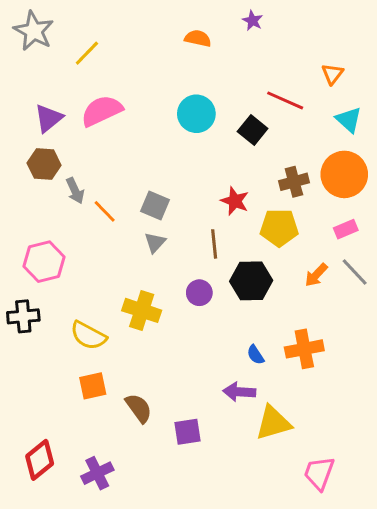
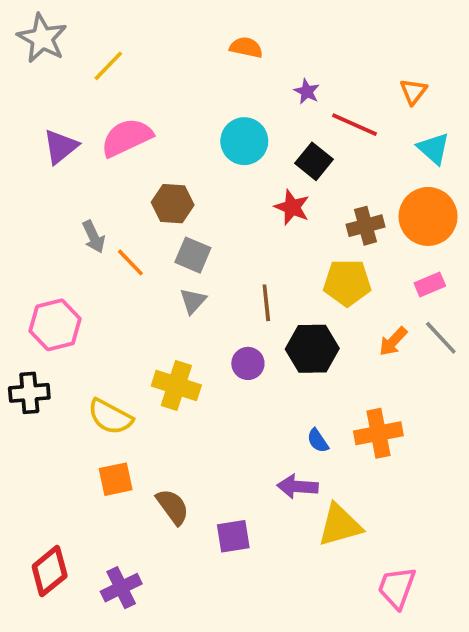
purple star: (253, 21) -> (307, 92), moved
brown hexagon: (44, 164) -> (173, 204), moved
red star: (235, 201) -> (292, 207), moved

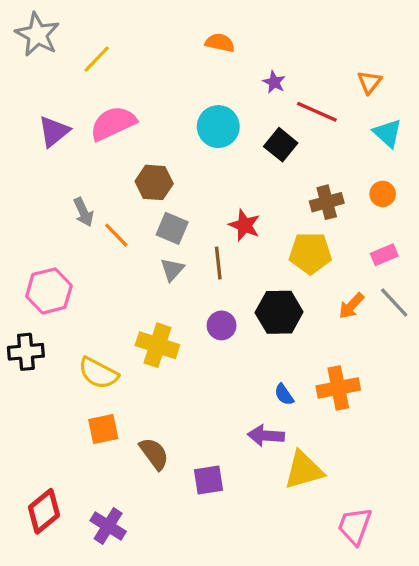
red star: (292, 207) -> (245, 225), moved
orange circle: (428, 216) -> (383, 194), size x0.5
brown line: (266, 303) -> (218, 263), moved
purple cross: (121, 588) -> (108, 526), turned -32

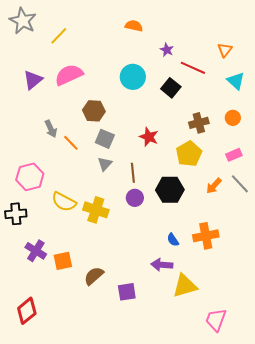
yellow pentagon: (310, 253) -> (189, 154), turned -30
brown line: (218, 263) -> (133, 173), moved
yellow semicircle: (98, 373) -> (64, 202), moved
brown semicircle: (154, 454) -> (94, 276), turned -95
purple cross: (108, 526) -> (36, 251), moved

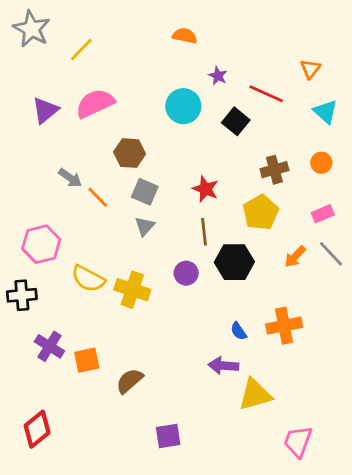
purple star: (167, 50) -> (218, 76), moved
gray arrow: (51, 129) -> (70, 178), turned -30
brown line: (133, 173) -> (204, 232), moved
purple square: (127, 292) -> (168, 436), moved

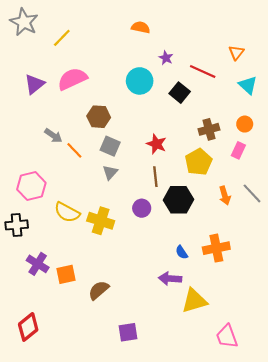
pink rectangle: (323, 214) -> (238, 150), moved, turned -42
orange arrow: (295, 257) -> (225, 196), turned -60
pink trapezoid: (298, 442) -> (227, 336), turned -40

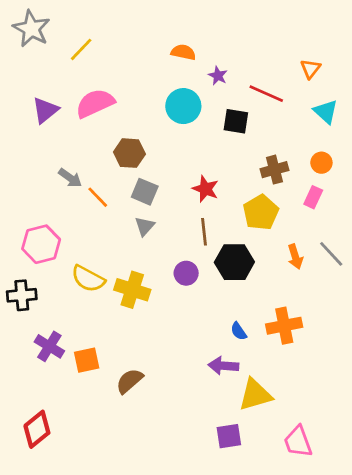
orange semicircle: (141, 27) -> (183, 52), moved
black square: (180, 93) -> (236, 121), turned -30
purple square: (128, 332) -> (229, 436), moved

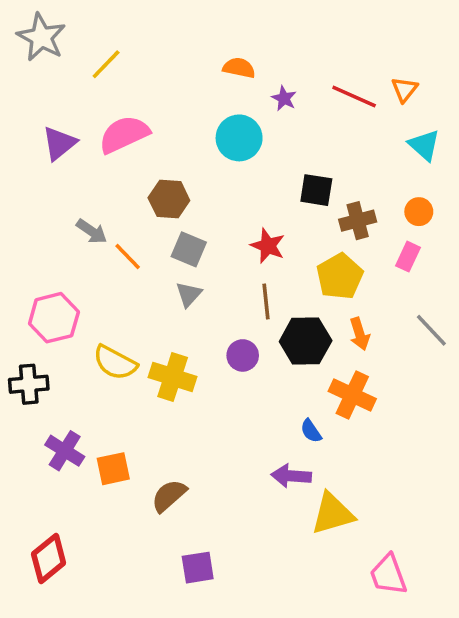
red line: (266, 94) -> (354, 97), moved
black square: (236, 121) -> (316, 190), moved
orange arrow: (295, 257) -> (359, 334), moved
orange cross: (284, 326) -> (352, 395), moved, turned 36
purple square: (229, 436) -> (198, 568), moved

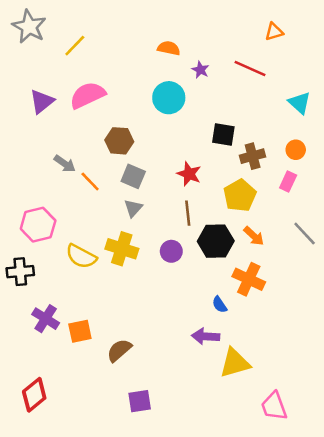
orange triangle: (404, 89) -> (274, 32), moved, turned 36
orange arrow: (359, 334) -> (254, 236), turned -30
yellow cross: (173, 377) -> (122, 249), moved

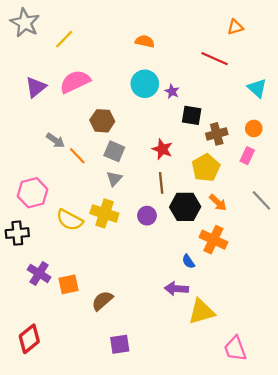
purple star: (200, 70) -> (172, 91), moved

